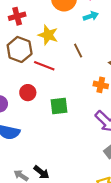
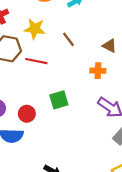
red circle: (28, 93) -> (27, 114), moved

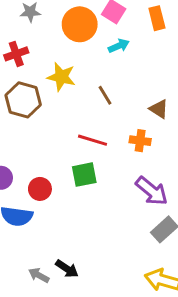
red line: (36, 61) -> (92, 140), moved

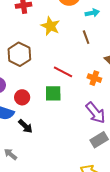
brown line: (105, 95) -> (86, 37), moved
brown hexagon: (23, 100) -> (19, 54), moved
black arrow: (67, 269) -> (25, 126), moved

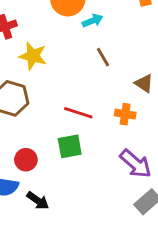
cyan arrow: (92, 13) -> (93, 21), moved
yellow star: (50, 26) -> (33, 56), moved

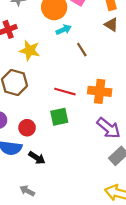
cyan arrow: (93, 21) -> (64, 30), moved
brown triangle: (144, 83) -> (111, 25), moved
orange cross: (125, 114) -> (100, 91), size x1.5

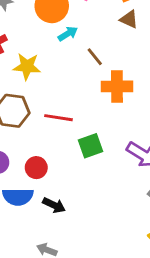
orange cross: (100, 91) -> (117, 86), moved
red line: (65, 92) -> (58, 118), moved
green square: (59, 117) -> (91, 146), moved

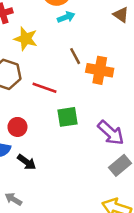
brown line: (95, 57) -> (75, 56), moved

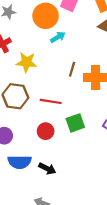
brown line: (75, 56) -> (72, 69), turned 56
red circle: (17, 127) -> (46, 131), moved

